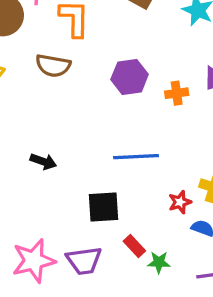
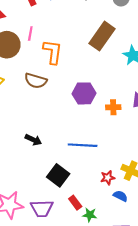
black arrow: (43, 161) -> (33, 140), moved
black square: (104, 207) -> (58, 175), turned 35

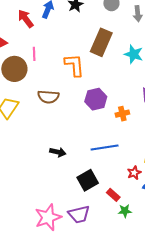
orange L-shape: (53, 52) -> (74, 65), moved
orange cross: (113, 107) -> (122, 114), moved
black square: (58, 175) -> (88, 180), turned 35
red rectangle: (75, 203) -> (113, 195), moved

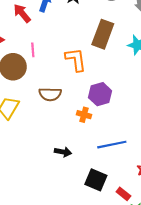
orange cross: (122, 114) -> (84, 115), moved, turned 32
black square: (88, 180) -> (96, 180), turned -35

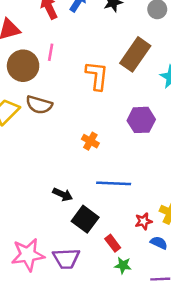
brown semicircle: (50, 94) -> (39, 105), moved
purple hexagon: (100, 94) -> (141, 120), moved
black arrow: (63, 152) -> (63, 194), moved

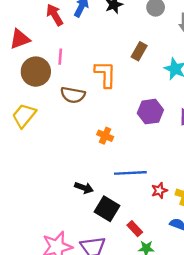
brown rectangle: (135, 54) -> (139, 51), size x0.6
brown semicircle: (39, 105) -> (73, 95), moved
red star: (144, 221) -> (159, 190), moved

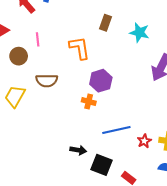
brown circle: (36, 72) -> (19, 56), size x0.7
brown semicircle: (73, 95) -> (47, 81), moved
purple hexagon: (150, 112) -> (101, 81), moved

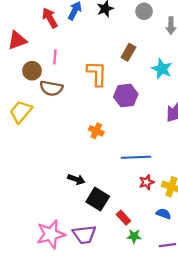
brown semicircle: (47, 81) -> (51, 88), moved
purple hexagon: (101, 81) -> (126, 95), moved
blue line: (116, 130) -> (136, 157), moved

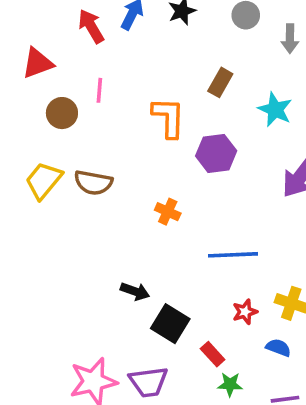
brown semicircle: (51, 88) -> (93, 183), moved
red star: (147, 182) -> (245, 312), moved

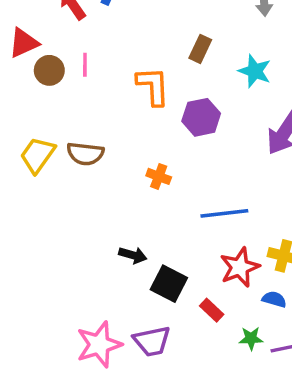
brown circle: (62, 113) -> (49, 70), moved
red star: (245, 312) -> (240, 267), size x1.6
green star: (230, 384) -> (251, 338), moved

